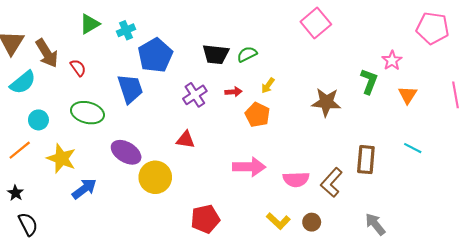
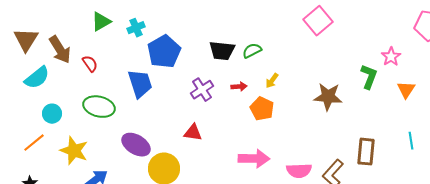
cyan line: (413, 148) -> (411, 141), turned 54

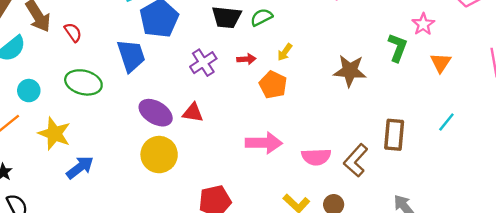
cyan line: (411, 141) -> (446, 122), turned 48
purple ellipse: (136, 145) -> (156, 113), moved

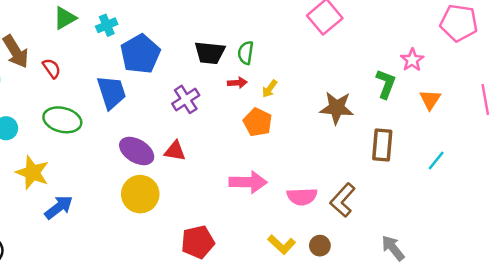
green semicircle: (261, 17) -> (246, 53), turned -55
red arrow: (246, 59) -> (237, 83), moved
brown rectangle: (394, 135) -> (382, 145), moved

